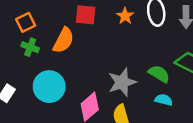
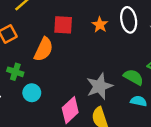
green cross: (30, 47) -> (15, 72), moved
cyan circle: (49, 87) -> (32, 93), size x0.6

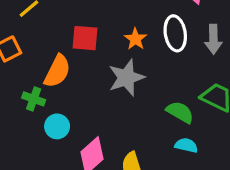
green cross: (15, 72) -> (34, 99), moved
gray star: (99, 86) -> (126, 78), moved
cyan circle: (32, 93) -> (57, 126), moved

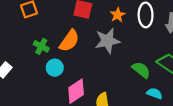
orange semicircle: (57, 71) -> (69, 41), moved
cyan semicircle: (186, 145) -> (155, 93), moved

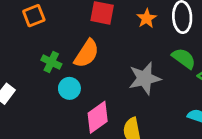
gray star: (107, 41) -> (145, 78), moved
green semicircle: (141, 70) -> (184, 58), moved

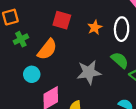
green cross: (51, 62) -> (21, 39), moved, turned 32

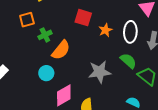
red square: (62, 20) -> (83, 18), moved
green cross: (21, 39) -> (45, 35), moved

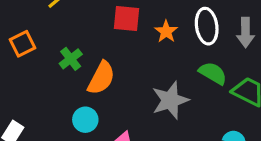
orange square: (27, 20) -> (23, 44), moved

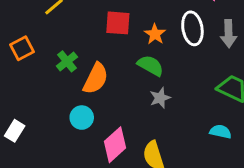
green semicircle: (213, 73) -> (151, 66), moved
gray star: (170, 100) -> (160, 98), size x0.6

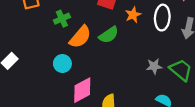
green semicircle: (151, 66) -> (109, 35), moved, turned 102
gray star: (160, 98) -> (154, 66), moved

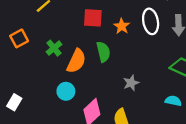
green semicircle: (109, 35) -> (103, 52), turned -54
gray star: (154, 66) -> (131, 83), moved

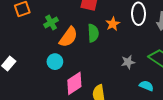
orange star: (122, 26) -> (113, 24), moved
gray star: (131, 83) -> (128, 62), moved

